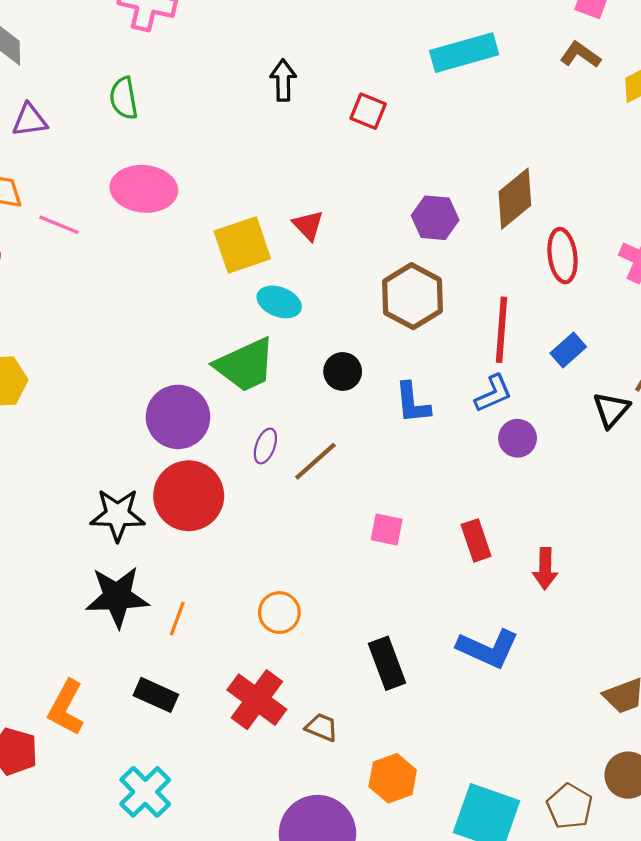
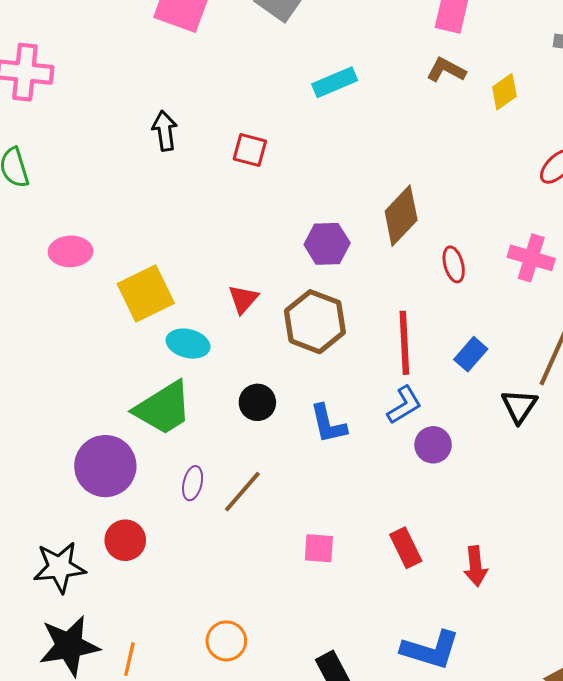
cyan rectangle: (464, 53) -> (335, 82), size x0.7
pink ellipse: (144, 189) -> (71, 251), moved, size x0.7
red triangle: (308, 225) -> (243, 299), moved, turned 32
red ellipse: (563, 256) -> (454, 264), size x0.7
red circle: (189, 496) -> (125, 540), size x0.6

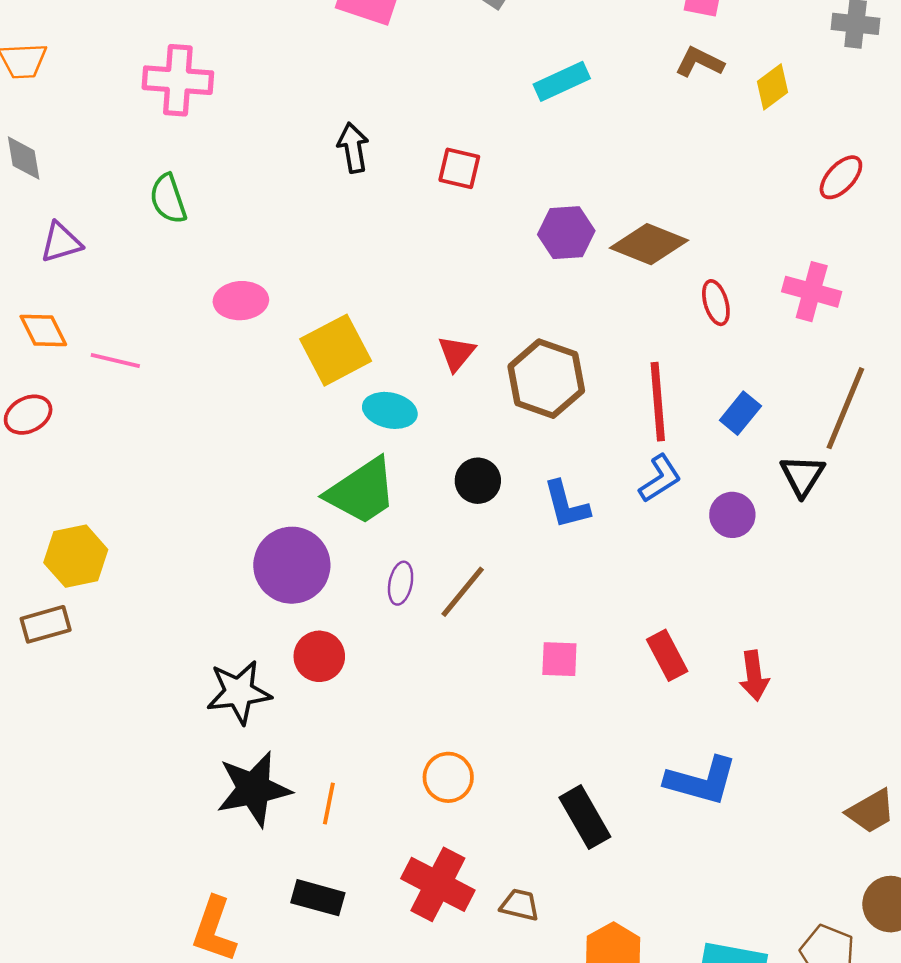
brown diamond: (401, 216) -> (649, 244), turned 70
purple hexagon: (327, 244) -> (566, 233), moved
purple circle: (433, 445) -> (732, 515), moved

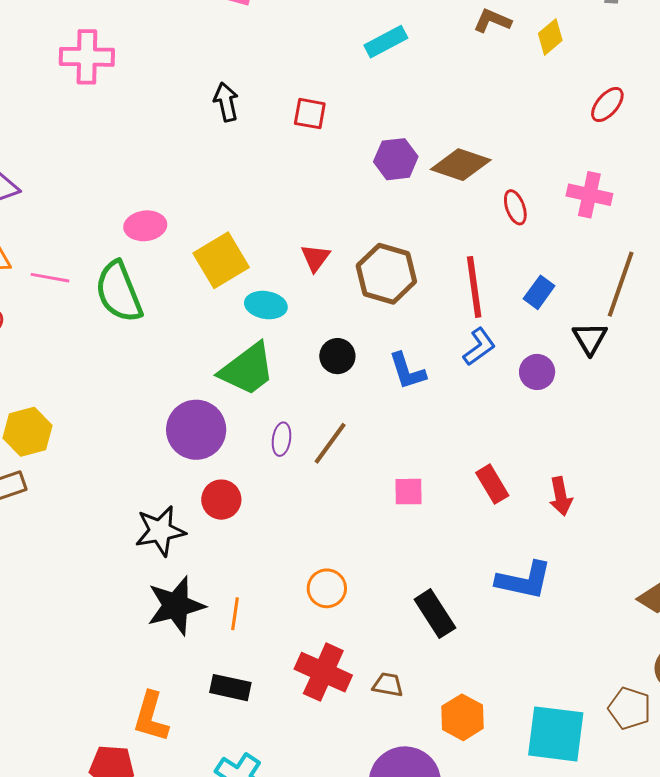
green semicircle: (168, 199) -> (119, 292), moved, size x1.6

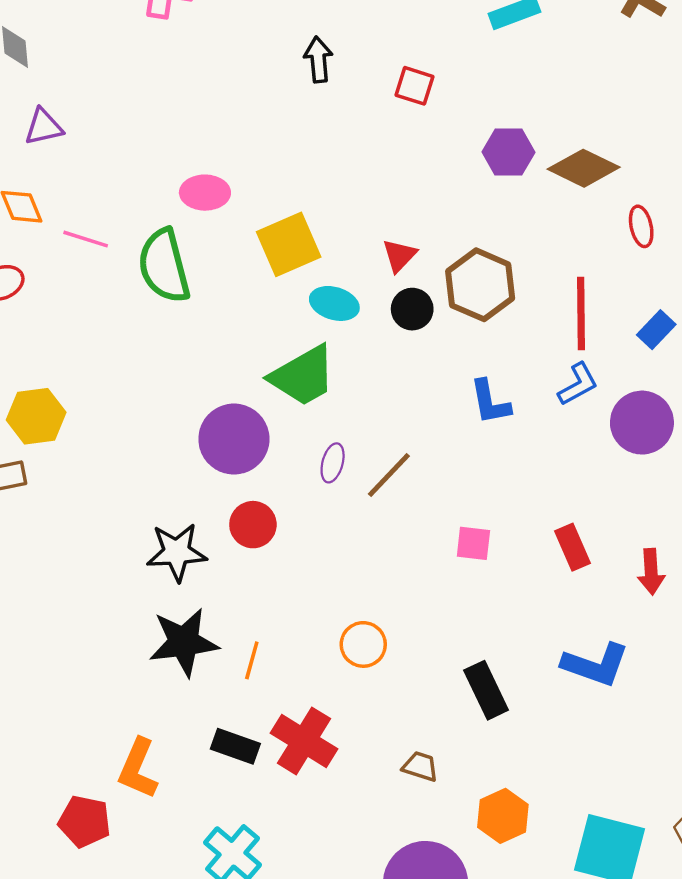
black circle: (337, 356) -> (412, 309), moved
purple circle: (537, 372) -> (642, 423), size x1.5
red cross: (323, 672) -> (304, 741), moved

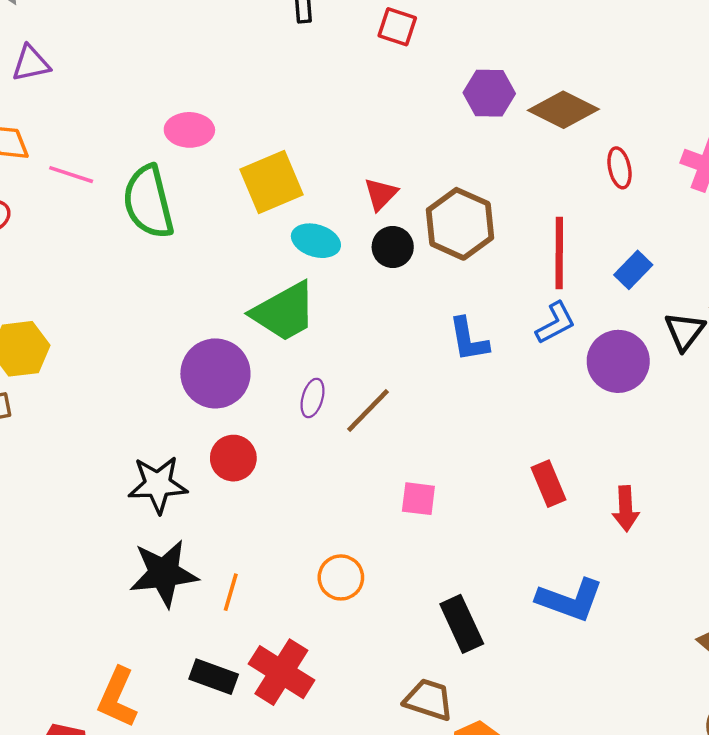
pink square: (473, 543) -> (418, 499), moved
brown trapezoid: (420, 766) -> (429, 700), moved, size x1.4

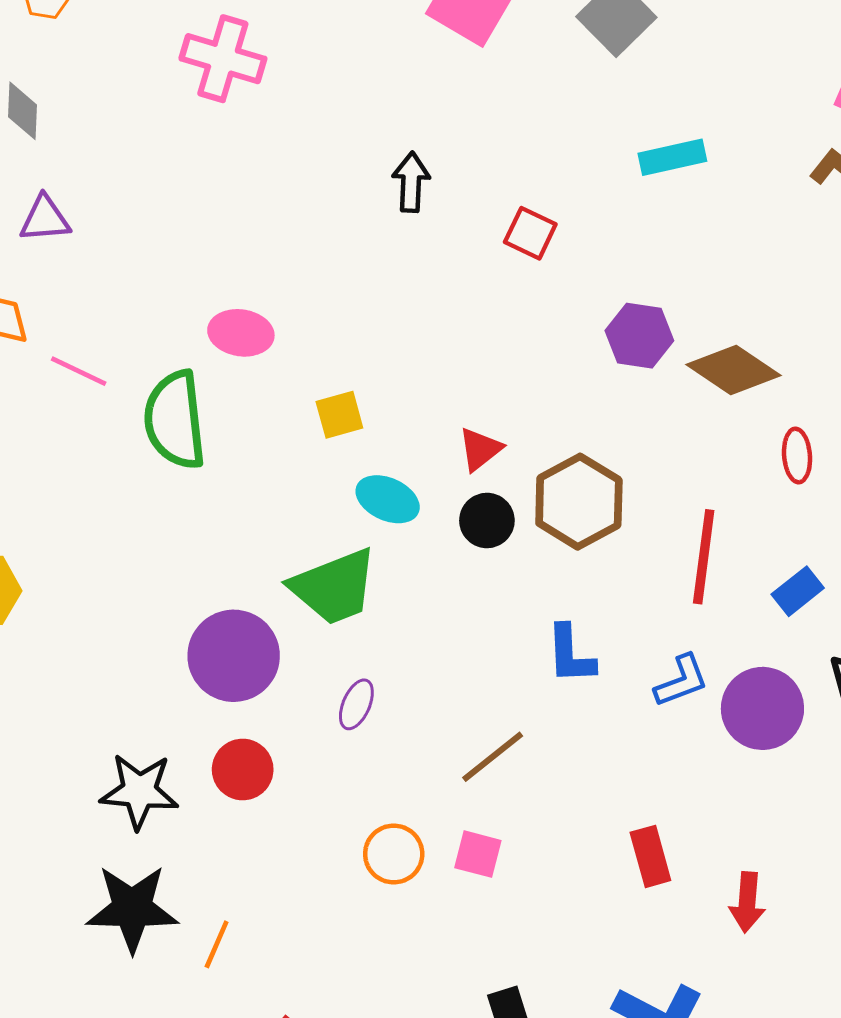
yellow square: (271, 182) -> (339, 415), size x0.6
blue L-shape: (555, 323) -> (681, 681), moved
brown line: (368, 411) -> (493, 757), moved
orange circle: (341, 577) -> (394, 854), moved

